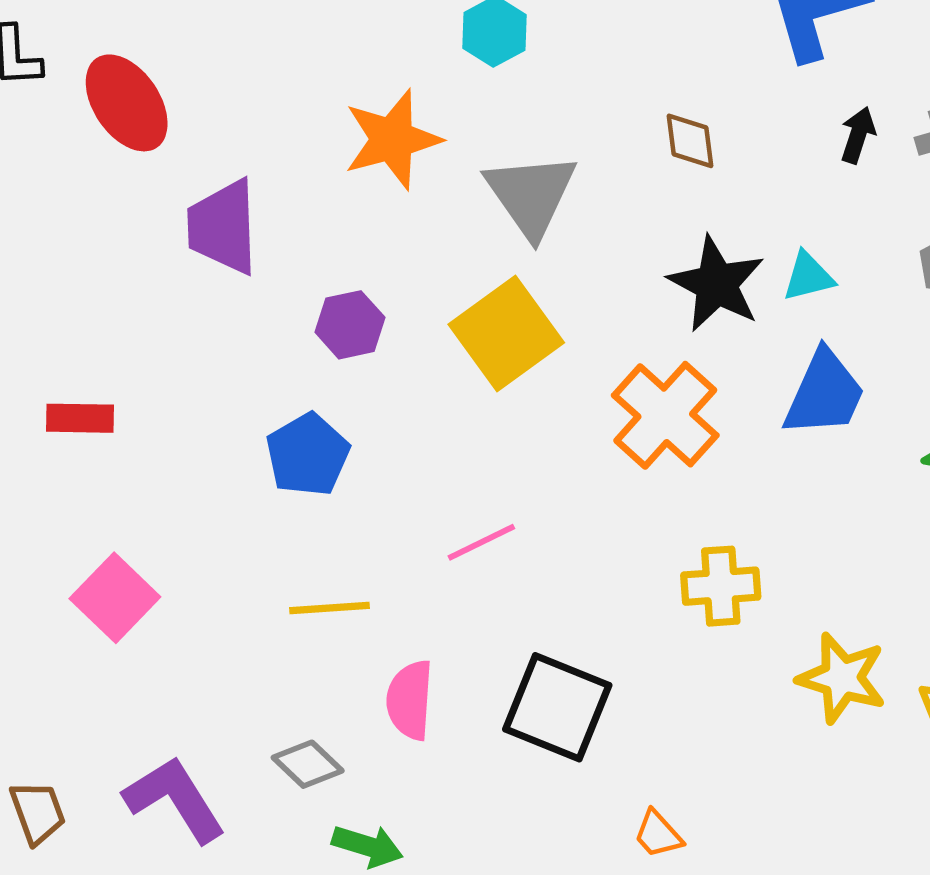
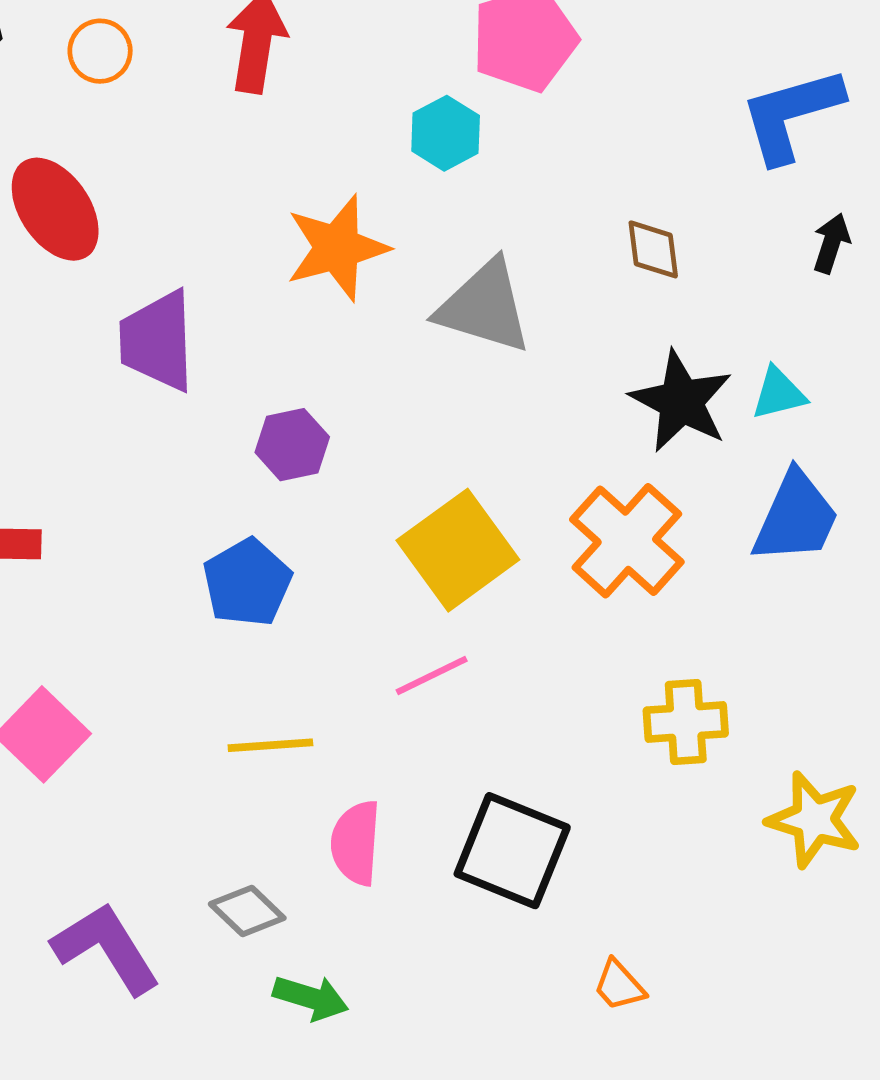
gray triangle: (531, 195) -> (484, 307), turned -38
yellow square: (506, 334) -> (458, 550), moved

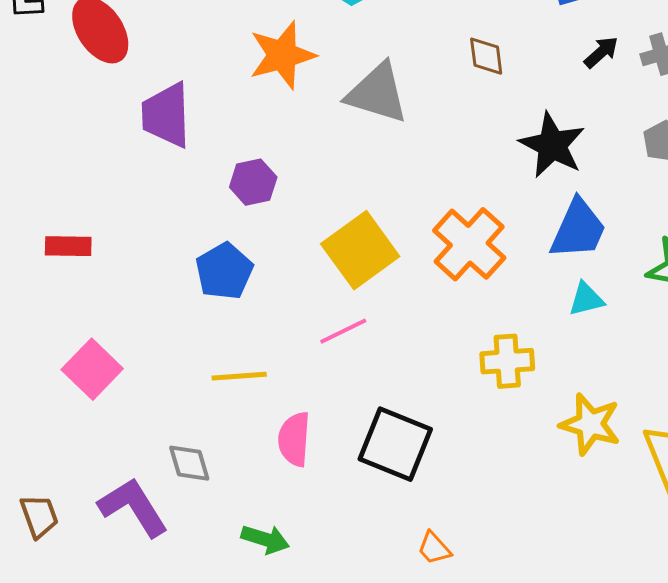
black arrow: (831, 243) -> (601, 52), turned 30
cyan triangle: (779, 394) -> (586, 299), moved
black star: (681, 401) -> (552, 145), moved
gray diamond: (247, 911) -> (189, 463), moved, turned 30
orange trapezoid: (619, 985) -> (434, 548), moved

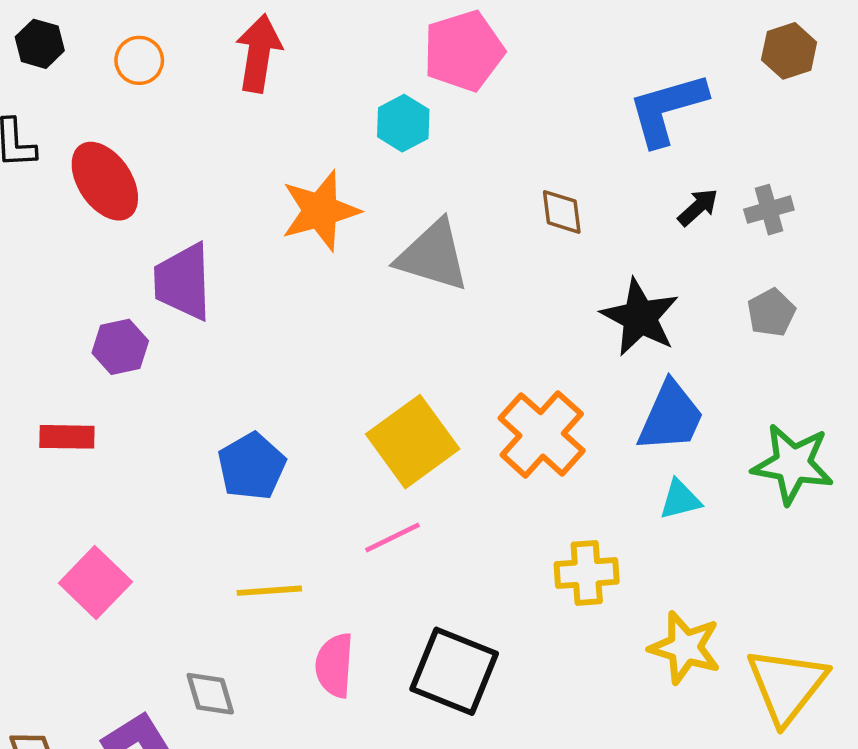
purple hexagon: (253, 182) -> (120, 347), moved

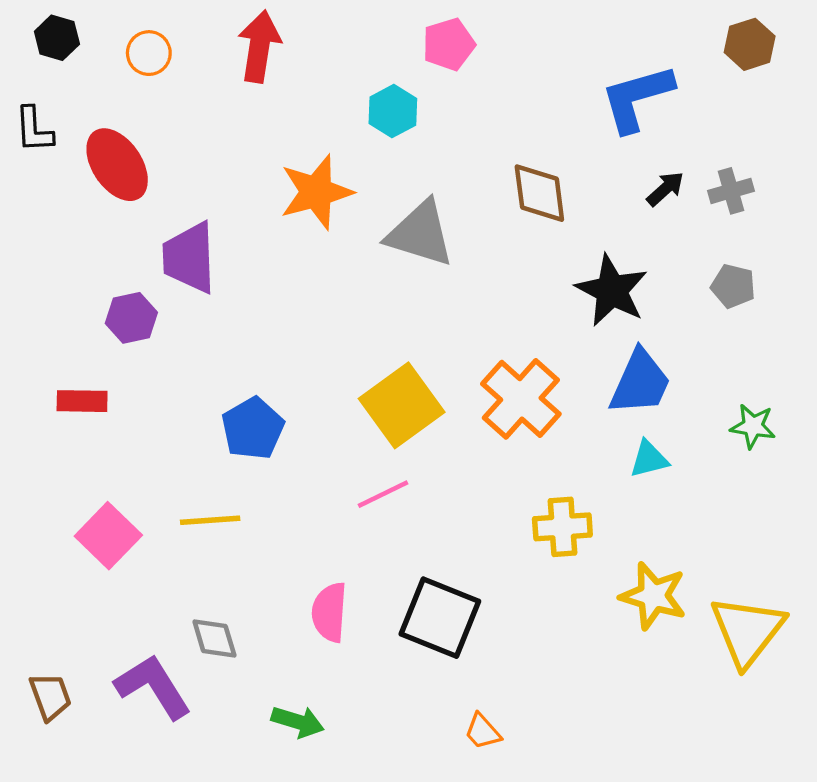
pink pentagon: (464, 51) -> (449, 44), size x0.7
brown diamond: (562, 212) -> (539, 193), size x1.4
gray pentagon: (771, 313) -> (733, 286), turned -30
green star: (793, 464) -> (753, 426), size x0.6
yellow line: (269, 591) -> (210, 520), moved

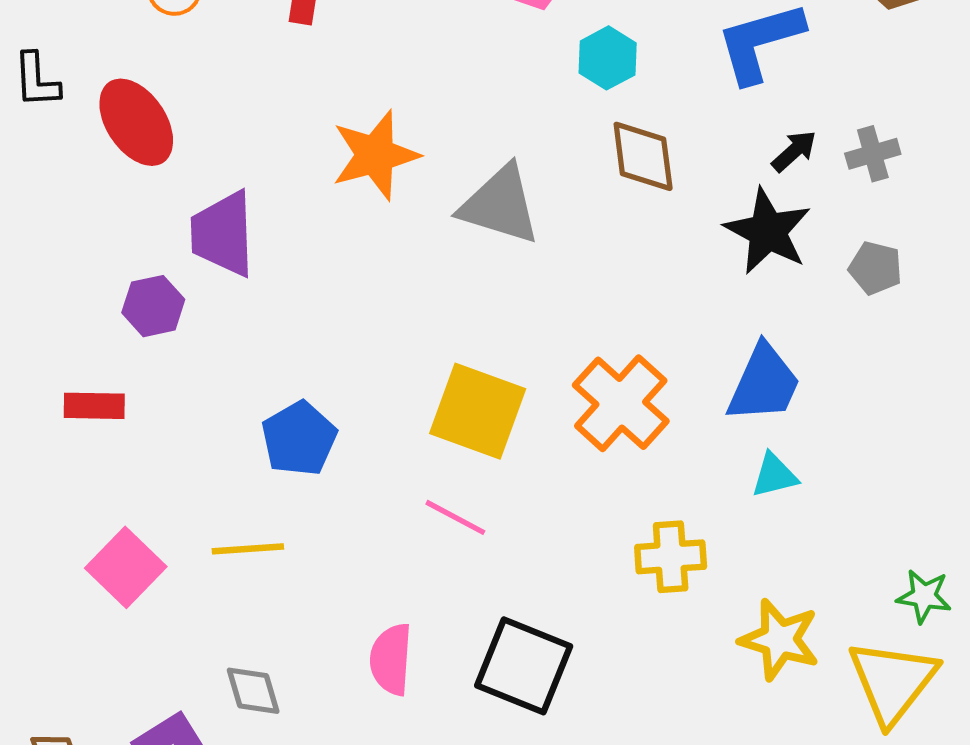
cyan hexagon: (393, 111) -> (608, 58), moved
black star: (612, 291) -> (768, 231), moved
yellow square: (402, 405) -> (478, 411), turned -34
green star: (753, 426) -> (924, 596), moved
pink line: (383, 494) -> (455, 517), turned 54

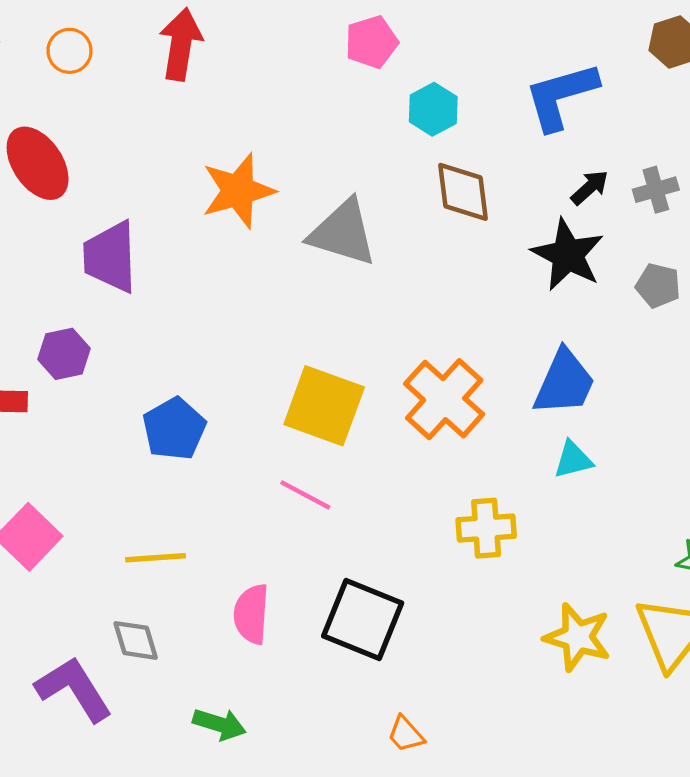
purple hexagon: (153, 306) -> (64, 354), moved
yellow line: (248, 549) -> (155, 558), moved
yellow star: (780, 640) -> (578, 637), moved

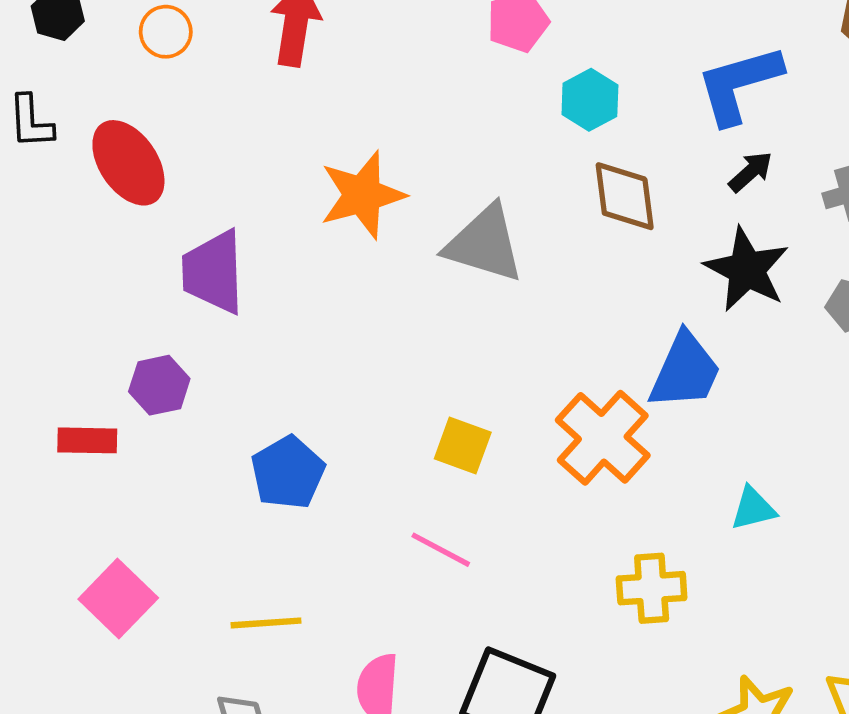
black arrow: (590, 187) -> (751, 172), moved
blue trapezoid: (564, 383) -> (685, 371), moved
yellow square: (324, 406) -> (463, 446), size x0.6

